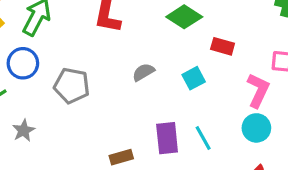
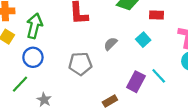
gray pentagon: (72, 86) -> (80, 64), moved
purple rectangle: (167, 138) -> (136, 82), turned 48

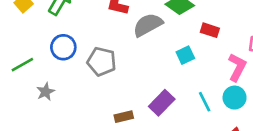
gray semicircle: (110, 44) -> (148, 25), moved, size x1.6
blue circle: (33, 57) -> (63, 47), moved
cyan line: (159, 76) -> (205, 102), moved

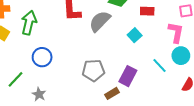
gray pentagon: (102, 62) -> (93, 70), moved
brown rectangle: (124, 117) -> (112, 93), moved

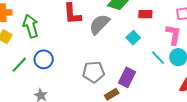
green arrow: (29, 23) -> (31, 26), turned -30
cyan line: (160, 66) -> (158, 58), moved
green line: (15, 79) -> (19, 65), moved

